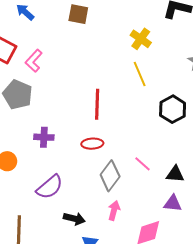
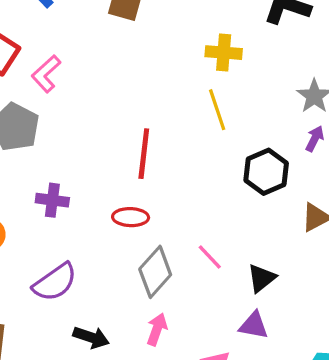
yellow cross: (141, 39) -> (224, 53), turned -35
black triangle: (175, 174) -> (262, 278), turned -48

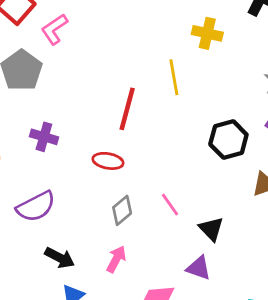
yellow line: (217, 110) -> (174, 77), moved
gray diamond: (155, 272) -> (122, 210), size x0.7
black triangle: (262, 278) -> (211, 229), turned -44

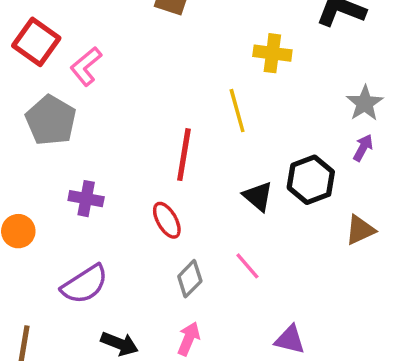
red ellipse: (108, 161) -> (167, 220), turned 56
black triangle: (211, 229) -> (258, 196), moved

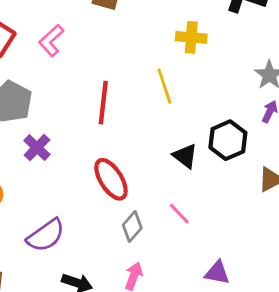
pink L-shape: (86, 66) -> (51, 41), moved
red line: (184, 155) -> (103, 103), moved
purple cross: (86, 199) -> (37, 148), moved, turned 36
red ellipse: (167, 220) -> (111, 179), size x1.4

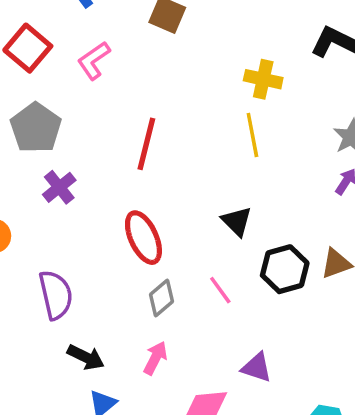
yellow line: (164, 86) -> (252, 135), moved
black hexagon: (228, 140) -> (285, 269), moved
purple semicircle: (46, 235) -> (56, 295), turned -75

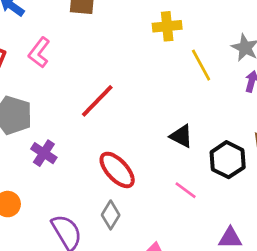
yellow line: (252, 135) -> (201, 65), moved
red line: (146, 144) -> (97, 101), turned 48
gray diamond: (162, 298) -> (111, 215), moved

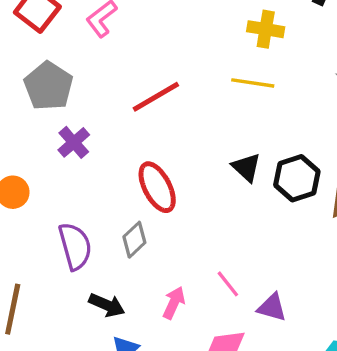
yellow line: (201, 65) -> (253, 83), moved, turned -68
black hexagon: (228, 160) -> (297, 178), moved
pink line: (186, 190) -> (228, 284), moved

